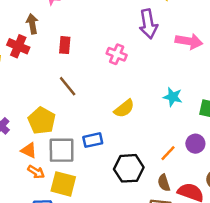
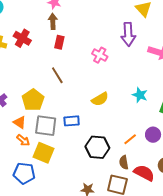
brown arrow: (32, 24) -> (53, 21), moved

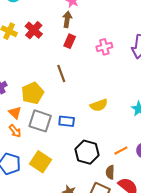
pink cross: (100, 55) -> (104, 47), moved, turned 35
yellow square: (43, 153) -> (41, 162), moved

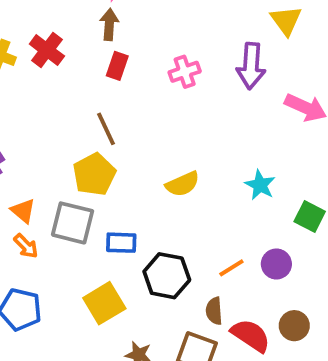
yellow pentagon: (32, 93) -> (94, 174), moved
blue rectangle: (67, 121) -> (121, 243), moved
yellow square: (41, 162) -> (104, 303), moved, turned 30

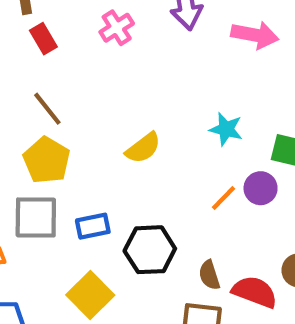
red rectangle: (117, 66) -> (43, 39), turned -36
purple circle: (276, 264) -> (261, 188), moved
orange line: (231, 268) -> (223, 198), moved

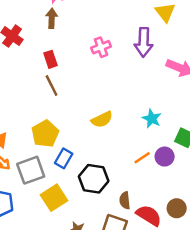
red rectangle: (43, 39) -> (51, 59), moved
yellow pentagon: (47, 160) -> (45, 134), moved
gray square: (36, 217) -> (31, 170), moved, turned -32
blue rectangle: (93, 226) -> (64, 158), turned -60

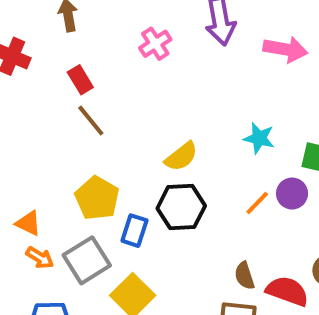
black hexagon: (94, 179) -> (181, 207), moved

